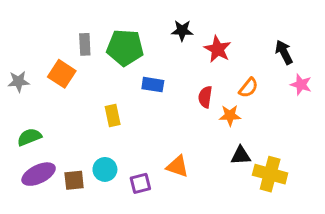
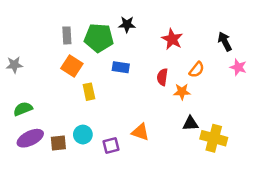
black star: (182, 31) -> (127, 24), moved
orange square: (62, 74) -> (72, 66), moved

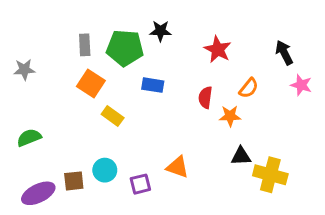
gray star: (14, 65) -> (24, 70), moved
yellow rectangle: (89, 92) -> (113, 116), turned -42
purple ellipse: (30, 138) -> (38, 193), moved

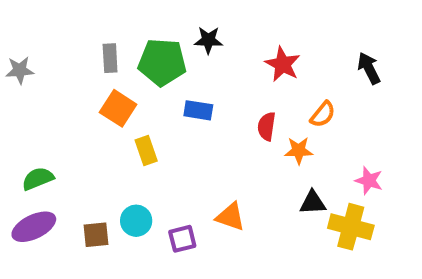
gray star: (24, 70) -> (20, 70), moved
pink star: (301, 85) -> (369, 181), moved
yellow rectangle: (113, 116) -> (146, 150), turned 35
purple ellipse: (38, 193) -> (34, 227), moved

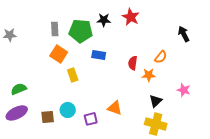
red star: (283, 64) -> (131, 17), moved
black triangle: (313, 203) -> (156, 101), turned -40
yellow cross: (351, 227) -> (156, 124), moved

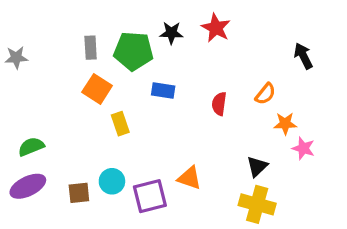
orange star: (149, 75) -> (285, 124), moved
purple square: (91, 119) -> (150, 196), size x1.5

